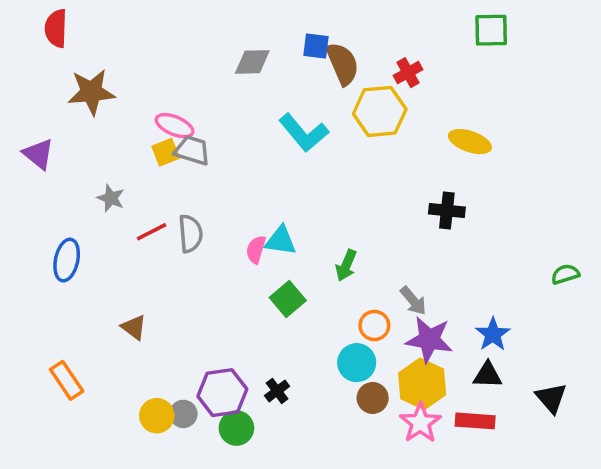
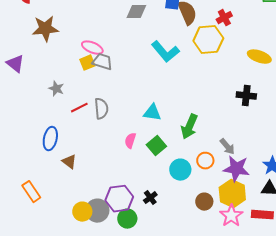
pink semicircle: (256, 249) -> (130, 141), moved
blue ellipse: (67, 260) -> (50, 139), moved
green arrow: (346, 265) -> (189, 127), size x1.4
cyan circle: (357, 363) -> (180, 170), moved
gray circle: (183, 414) -> (97, 211), size x1.5

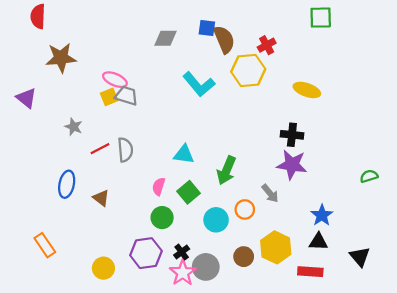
brown triangle: (69, 162) -> (101, 198), moved
purple star: (236, 169) -> (292, 165), moved
gray circle: (97, 211) -> (206, 267), moved
pink star: (231, 216) -> (183, 273), moved
green circle: (127, 219) -> (162, 218), moved

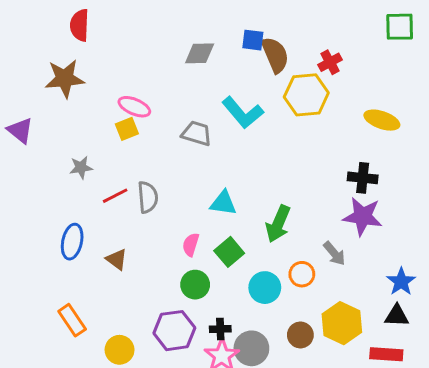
red semicircle: (38, 16) -> (80, 25), moved
gray trapezoid: (126, 96) -> (197, 133), moved
gray star: (74, 127) -> (81, 167), turned -30
orange rectangle: (45, 245) -> (72, 320), moved
black cross: (182, 252) -> (220, 329), turned 35

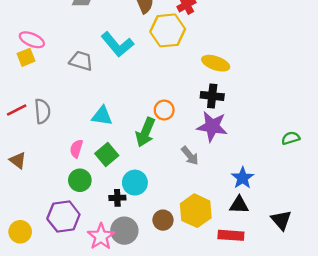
yellow ellipse: (382, 120) -> (216, 63), moved
orange circle: (302, 274) -> (164, 110), moved
black cross: (220, 329) -> (117, 198), moved

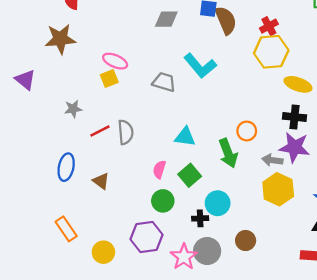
yellow hexagon: (168, 30) -> (271, 52), moved
green arrow: (145, 132) -> (228, 153), turned -44
gray arrow: (190, 156) -> (272, 160), moved, turned 138
yellow hexagon: (196, 211) -> (278, 189), moved

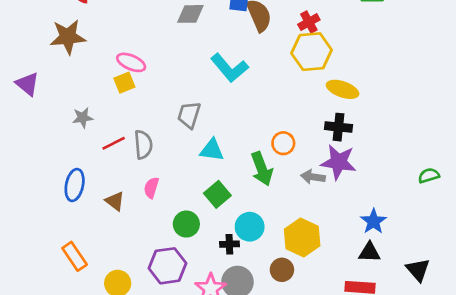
gray trapezoid: (164, 82) -> (189, 115), moved, turned -90
pink semicircle: (159, 169) -> (151, 188), moved
yellow hexagon: (278, 189) -> (302, 237), moved

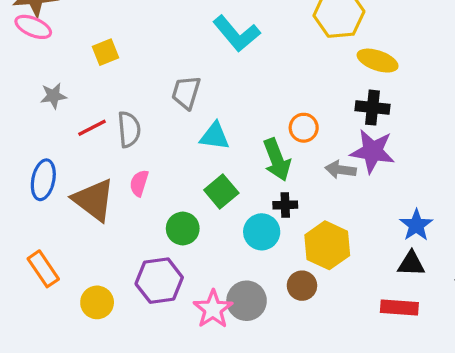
pink ellipse: (131, 62) -> (33, 27), moved
brown triangle: (115, 201) -> (94, 200), size x1.8
black cross: (229, 244) -> (285, 205), moved

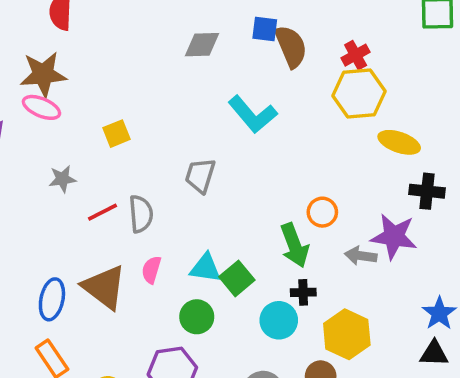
black cross: (373, 108) -> (427, 191), moved
cyan triangle: (215, 136) -> (205, 268), moved
blue ellipse: (43, 180) -> (52, 299), moved

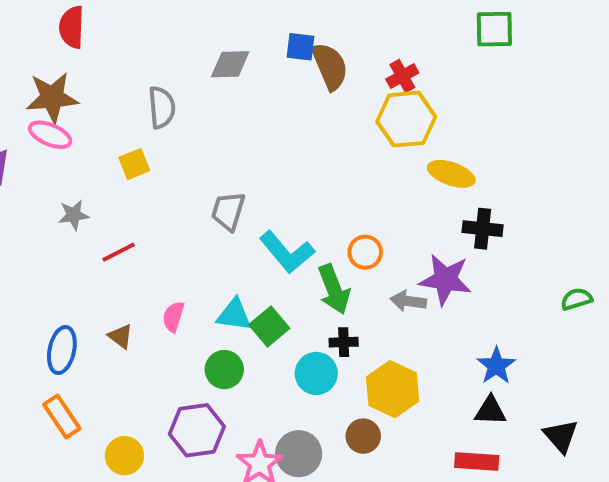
cyan L-shape: (253, 114) -> (287, 252), moved
gray semicircle: (141, 214) -> (162, 107), moved
brown triangle: (104, 287) -> (121, 336), size x0.5

